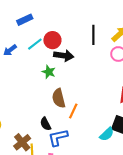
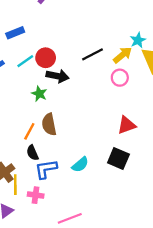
black line: (93, 35) -> (93, 54), turned 60
orange line: (73, 111) -> (29, 131), moved
cyan semicircle: (107, 134) -> (80, 165), moved

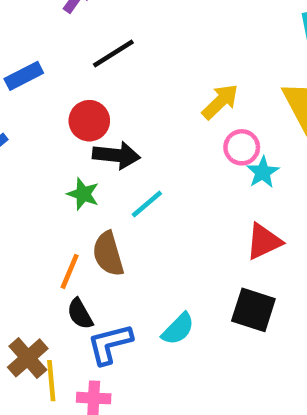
cyan star: (138, 40) -> (263, 172), moved
black line: (93, 54) -> (113, 53), moved
yellow arrow: (123, 55) -> (220, 102), moved
cyan line: (25, 61) -> (147, 204), moved

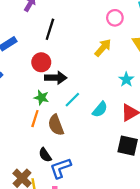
black line: (113, 53) -> (50, 29), turned -35
pink circle: (242, 147) -> (115, 18), moved
orange line: (70, 271) -> (35, 119), moved
cyan semicircle: (178, 329) -> (100, 109), moved

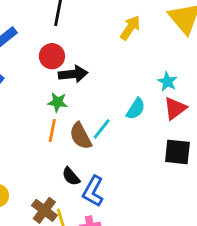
cyan star: (126, 79) -> (167, 82), moved
cyan line: (72, 100) -> (102, 129), moved
blue L-shape: (61, 168) -> (93, 191), turned -35

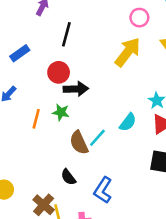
yellow arrow: (130, 28) -> (128, 52), size x1.4
orange line: (52, 131) -> (36, 119), moved
blue L-shape: (93, 191) -> (103, 190), moved

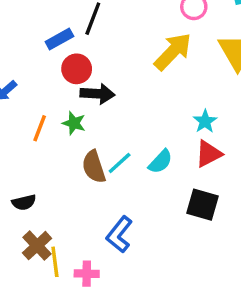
blue rectangle: (20, 53) -> (59, 39), moved
cyan semicircle: (128, 122) -> (160, 162), moved
black semicircle: (68, 177) -> (24, 202), moved, turned -72

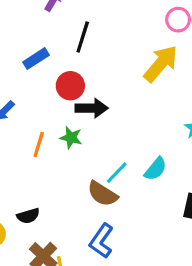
blue rectangle: (59, 39) -> (36, 59), moved
brown semicircle: (94, 167) -> (102, 194), moved, turned -36
blue L-shape: (119, 234) -> (101, 241), moved

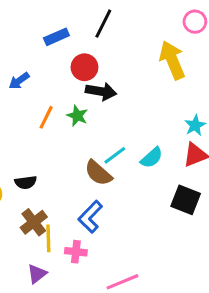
yellow arrow: (161, 64) -> (172, 60), turned -72

